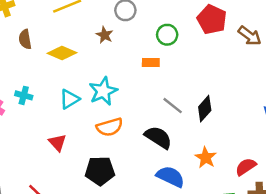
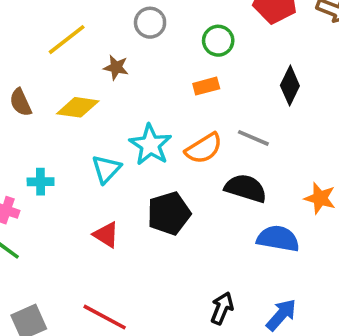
brown star: (105, 35) -> (116, 67), moved
black diamond: (205, 109) -> (290, 86), moved
orange semicircle: (110, 127) -> (204, 148), moved
black pentagon: (100, 171) -> (169, 213), moved

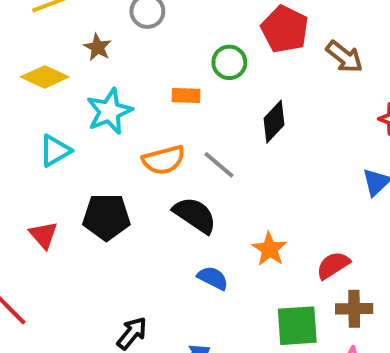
green circle: (218, 41) -> (229, 62), moved
cyan star: (150, 145) -> (109, 111), moved
red triangle: (106, 235) -> (43, 235), moved
blue semicircle: (278, 239) -> (213, 278), size x0.7

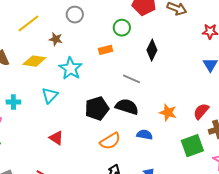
orange semicircle: (164, 160) -> (110, 141), moved
black pentagon: (106, 217) -> (97, 108), moved

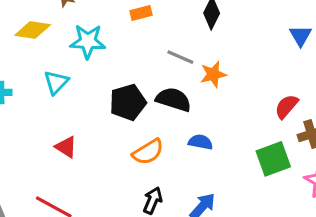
cyan star: (71, 68) -> (88, 41), turned -30
orange star: (168, 112) -> (213, 74), moved, turned -30

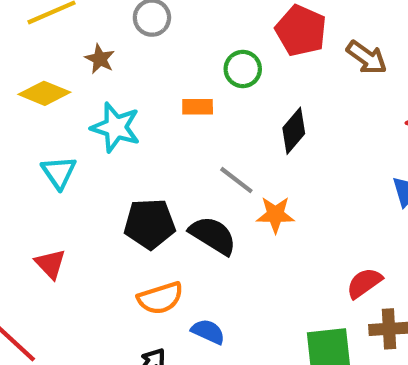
cyan triangle: (56, 82) -> (59, 172), turned -32
blue semicircle: (200, 142) -> (208, 332), moved

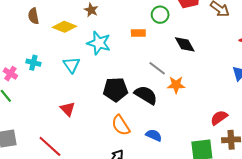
black diamond: (294, 131) -> (185, 44), turned -70
orange semicircle: (160, 298) -> (121, 125), turned 75
blue semicircle: (208, 332) -> (154, 135), moved

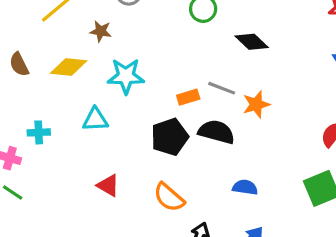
orange rectangle: (138, 33) -> (188, 97), moved
cyan triangle: (72, 65) -> (95, 120), turned -42
orange semicircle: (121, 125) -> (169, 197), moved

